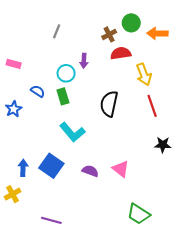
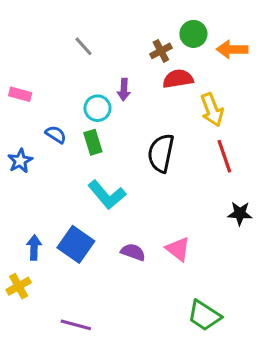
gray line: (57, 31) -> (84, 46), turned -64

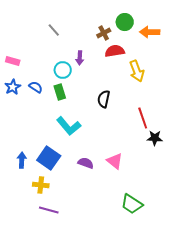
black semicircle: (161, 153) -> (104, 99), size x0.7
red line: (224, 156) -> (143, 118), moved
blue star: (20, 161) -> (13, 87), moved
yellow cross: (19, 286) -> (41, 185), moved, turned 35

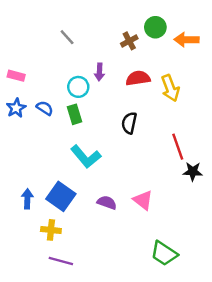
red semicircle: (115, 51) -> (138, 78), moved

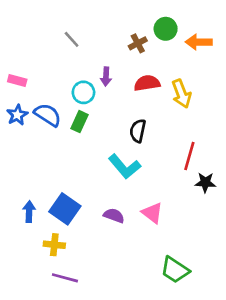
blue semicircle: (45, 108) -> (48, 115), size x1.5
green rectangle: (75, 114) -> (79, 122), turned 42
red line: (178, 147) -> (189, 156), turned 35
cyan L-shape: (86, 157) -> (125, 167), moved

